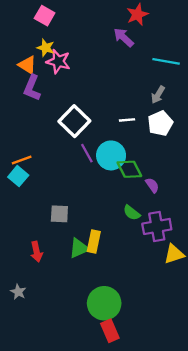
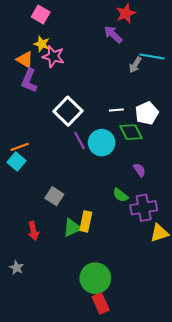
gray arrow: (158, 95) -> (135, 65), moved
green diamond: (129, 169) -> (131, 132), moved
gray square: (59, 214) -> (54, 196), turned 30

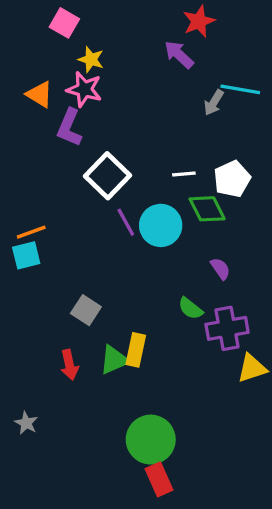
yellow star: (42, 44) -> (91, 59), moved
purple L-shape: (29, 81) -> (69, 128), moved
cyan square: (17, 162) -> (26, 255), turned 36
red arrow: (33, 231) -> (69, 365), moved

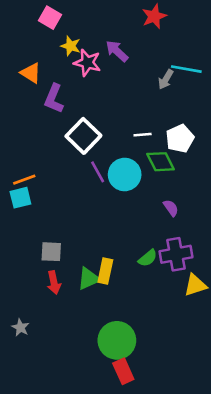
purple arrow: (179, 54) -> (117, 51), moved
pink star: (84, 89) -> (87, 63), moved
green semicircle: (191, 308) -> (148, 258), moved, turned -78
gray square: (86, 310) -> (51, 252), moved, turned -30

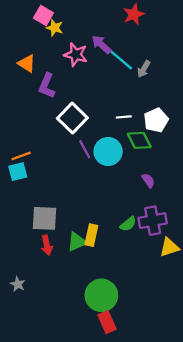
yellow star: (71, 46) -> (55, 28), moved
cyan line: (186, 69) -> (121, 60), moved, turned 30
gray square: (51, 252) -> (45, 218), size x1.4

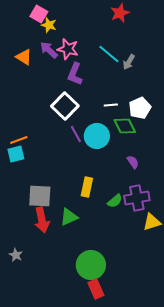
purple arrow: (101, 44) -> (49, 50), moved
purple L-shape: (47, 86) -> (75, 74), moved
yellow rectangle: (91, 235) -> (87, 187), moved
red arrow: (47, 245) -> (42, 220), size x1.4

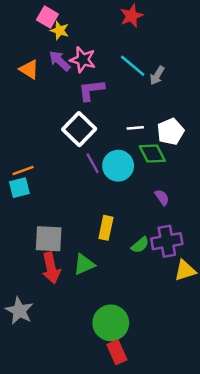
red star: (120, 13) -> (132, 16), moved
purple L-shape: (75, 74) -> (91, 90), turned 60
gray star: (16, 255) -> (19, 311), size x1.6

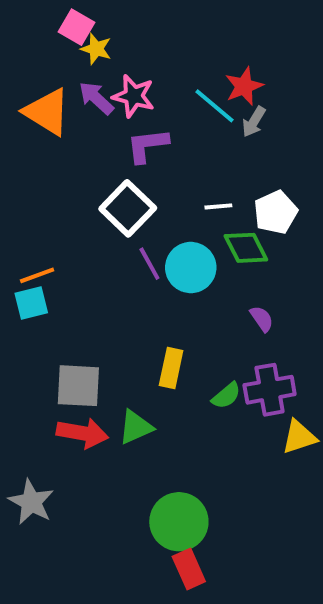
red star: (132, 16) -> (244, 86), moved
orange triangle: (29, 69) -> (47, 112), size x1.5
red arrow: (51, 268) -> (82, 433), turned -68

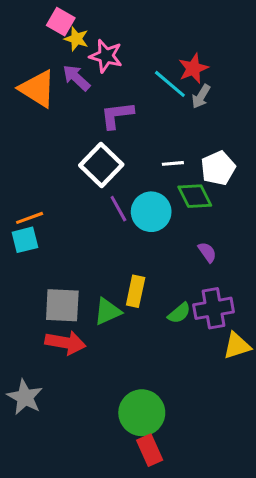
pink star: (134, 96) -> (106, 56), moved
green triangle: (136, 427) -> (108, 311), moved

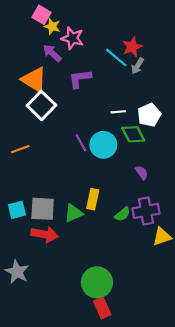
orange triangle: (37, 89) -> (34, 80), moved
white square: (101, 165) -> (41, 105), moved
cyan square: (25, 240) -> (17, 210), moved

